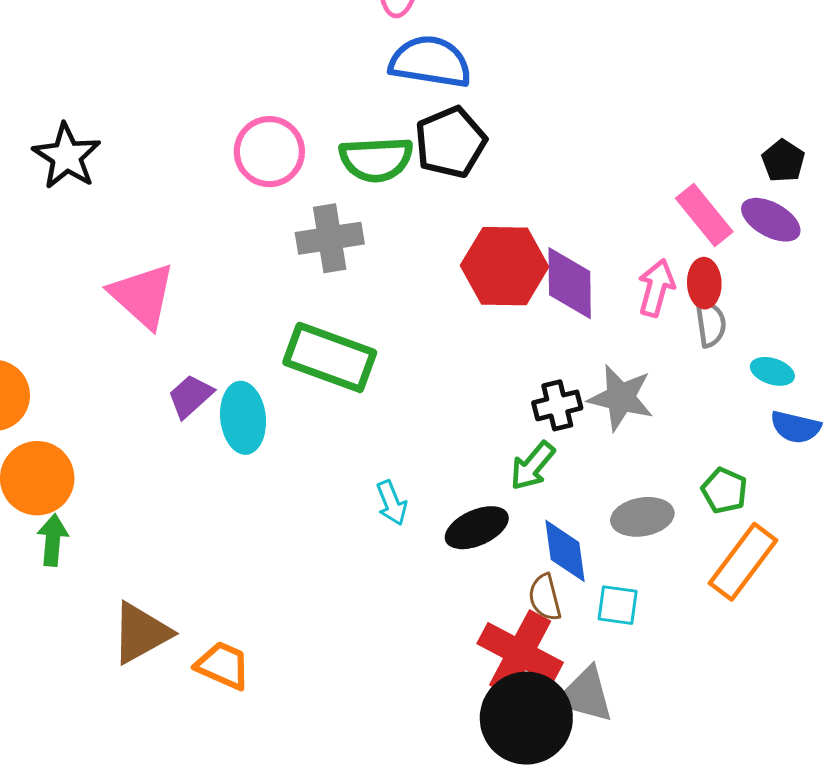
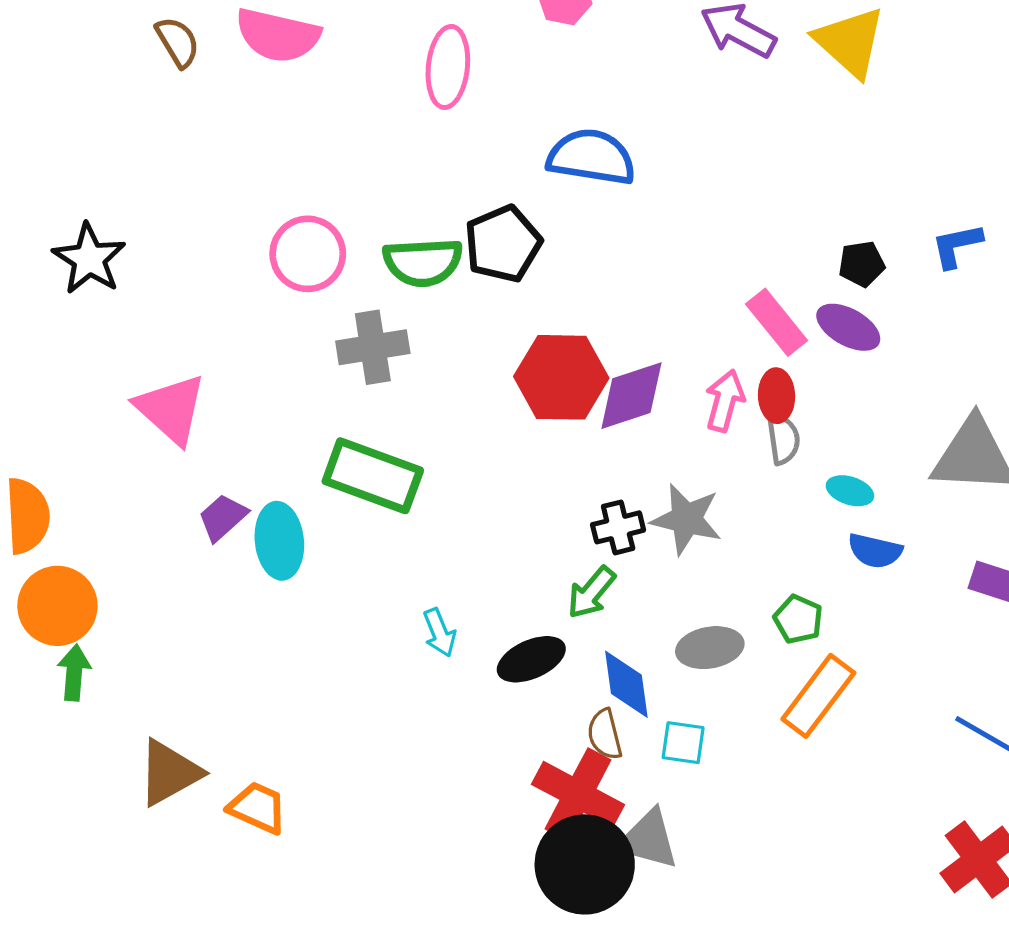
blue semicircle: (430, 62) -> (591, 157), moved
black pentagon: (783, 161) -> (862, 264), turned 30
purple diamond: (570, 283) -> (631, 396), turned 72

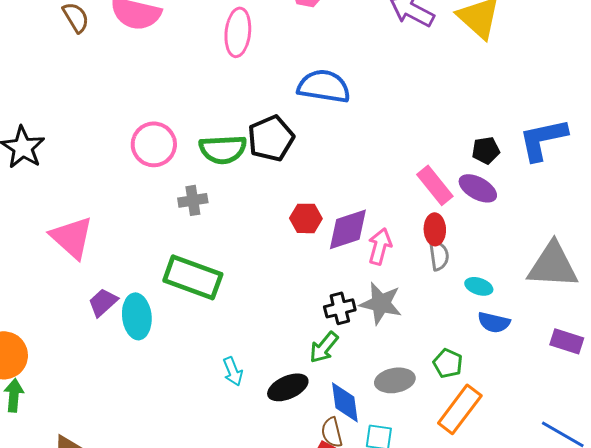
blue L-shape: (957, 245) -> (543, 139), size x1.6
gray cross: (373, 347) -> (193, 200), size x0.7
red hexagon: (561, 377) -> (306, 218), size x0.6
pink arrow: (725, 401) -> (380, 246), moved

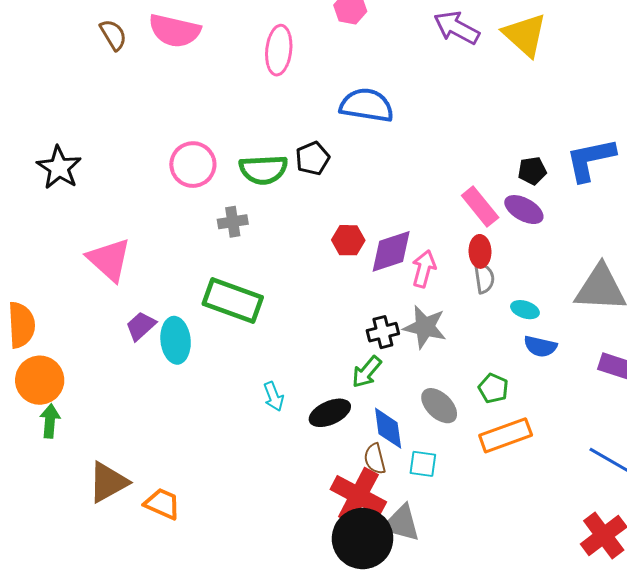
black pentagon: (271, 138) -> (312, 158), size x0.7
gray ellipse: (395, 380) -> (439, 406), turned 54
orange rectangle: (460, 409) -> (506, 435), turned 33

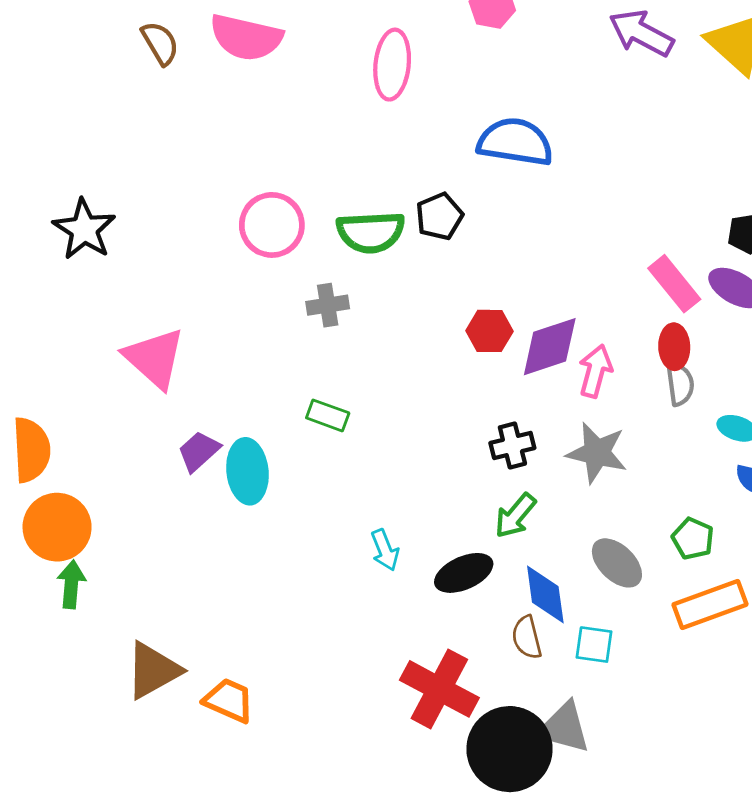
green rectangle: (233, 300) -> (328, 415), size x0.5
black cross: (383, 332) -> (512, 446), moved
red cross: (358, 496) -> (439, 689), moved

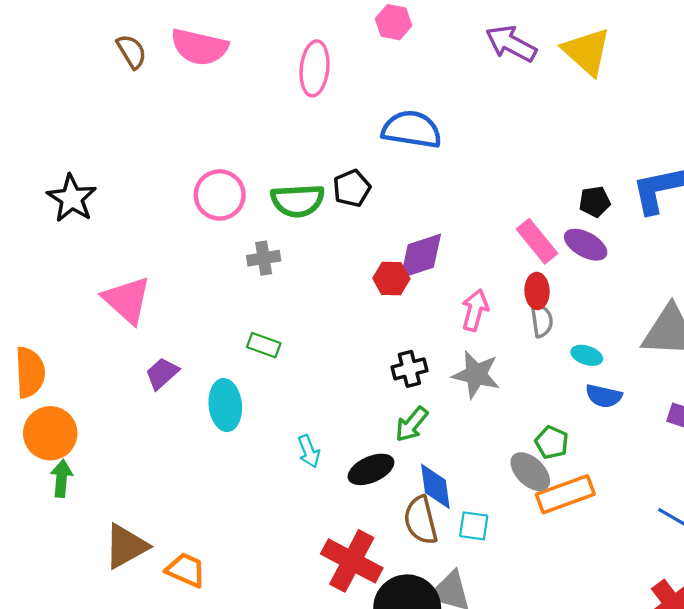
purple diamond: (550, 347) -> (421, 256), moved
cyan ellipse: (247, 471) -> (225, 405), moved
gray ellipse: (617, 563) -> (530, 472), moved
brown semicircle: (527, 637) -> (421, 520), size x1.4

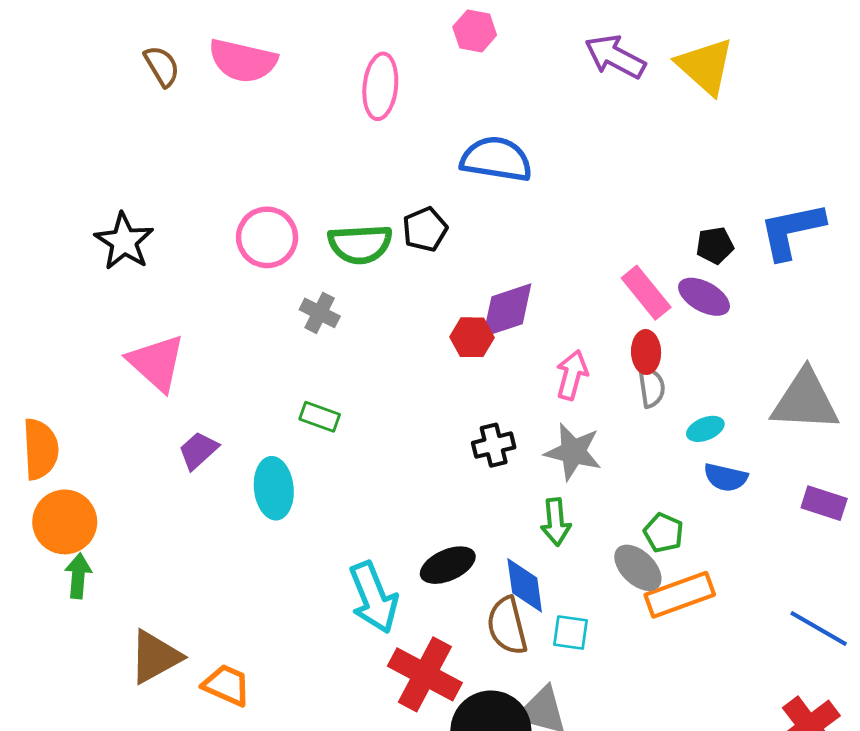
black star: (72, 198) -> (124, 241), moved
gray cross: (264, 258) -> (320, 313), turned 36
cyan ellipse: (587, 355) -> (705, 429), turned -40
green arrow: (412, 424) -> (556, 522), moved, turned -45
cyan arrow: (309, 451) -> (374, 597), moved, size x1.8

